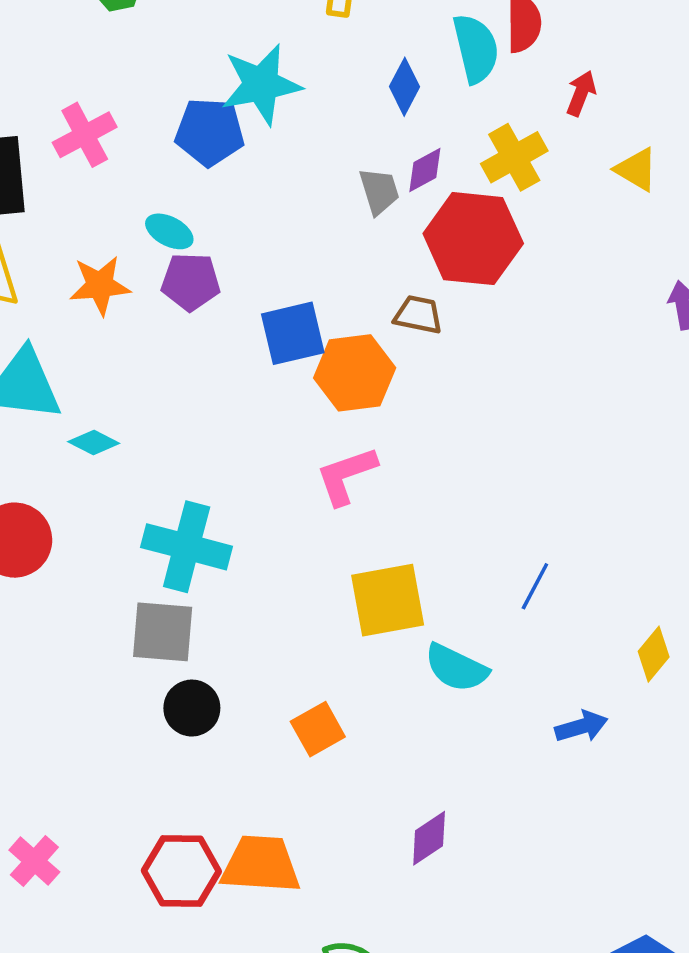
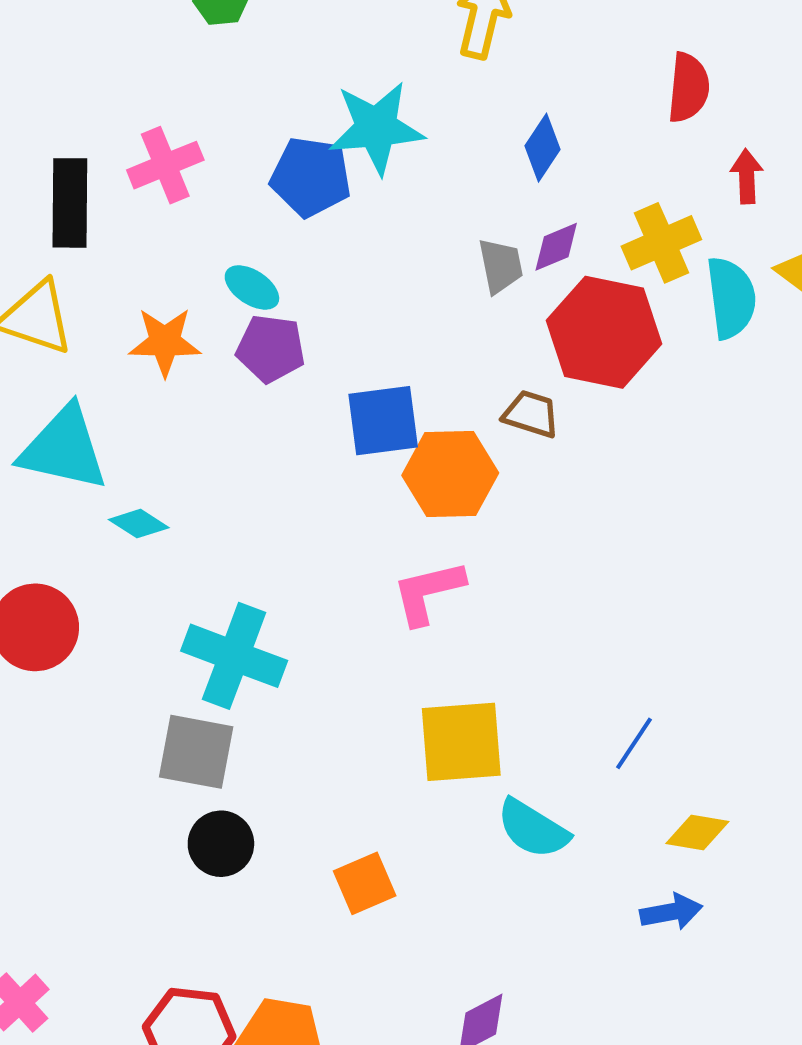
cyan semicircle: (476, 49) -> (731, 298), moved
red arrow: (581, 93) -> (747, 176), turned -30
yellow diamond: (654, 654) -> (697, 832), moved, turned 54

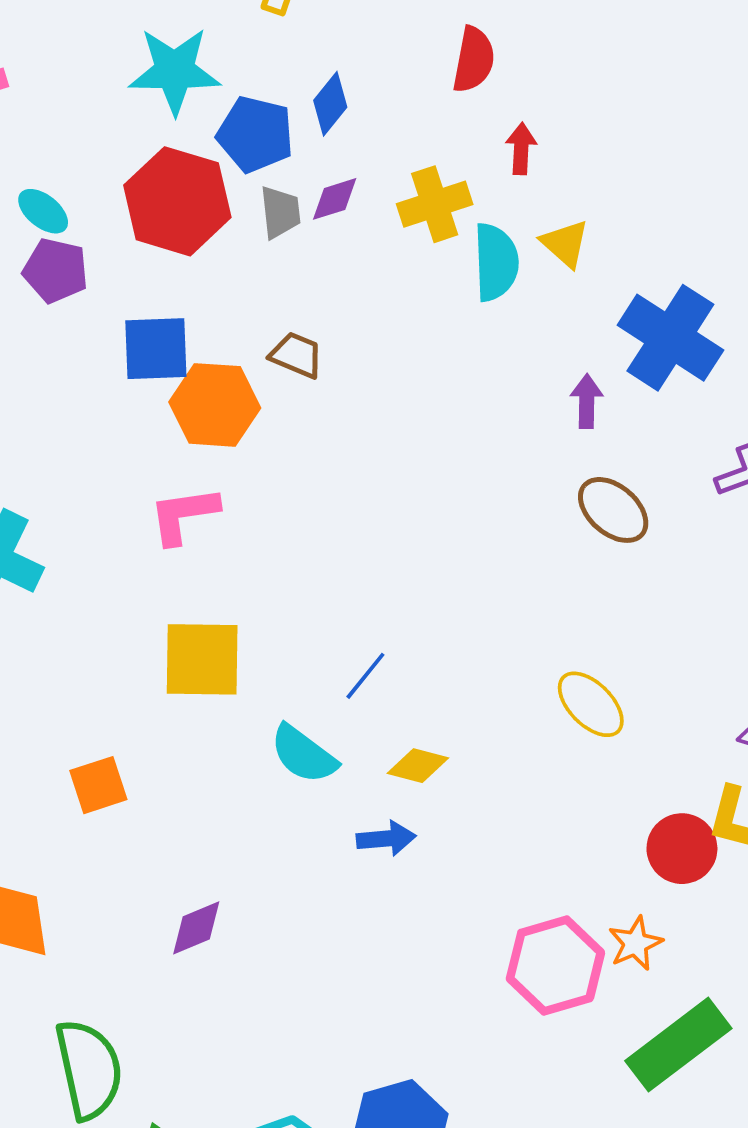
blue pentagon: (311, 177) -> (255, 134), moved
red hexagon: (604, 332) -> (177, 201), moved
cyan semicircle: (533, 829) -> (304, 754), moved

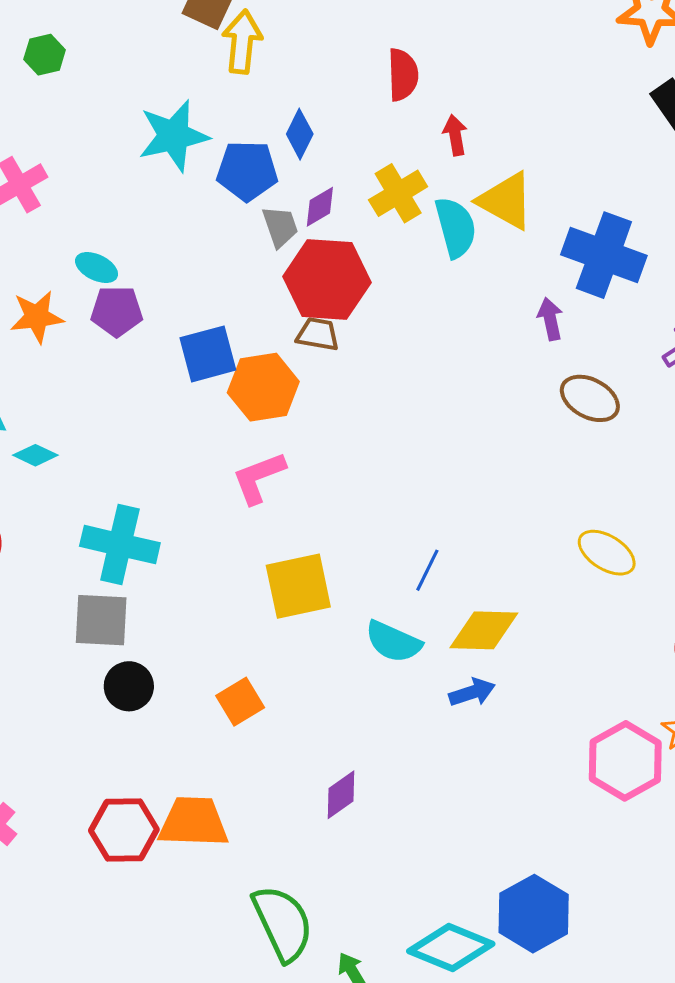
red hexagon: (177, 201) -> (327, 279), moved
yellow triangle: (565, 244) -> (506, 201), size x1.5
yellow diamond: (418, 766) -> (484, 630), size x1.5

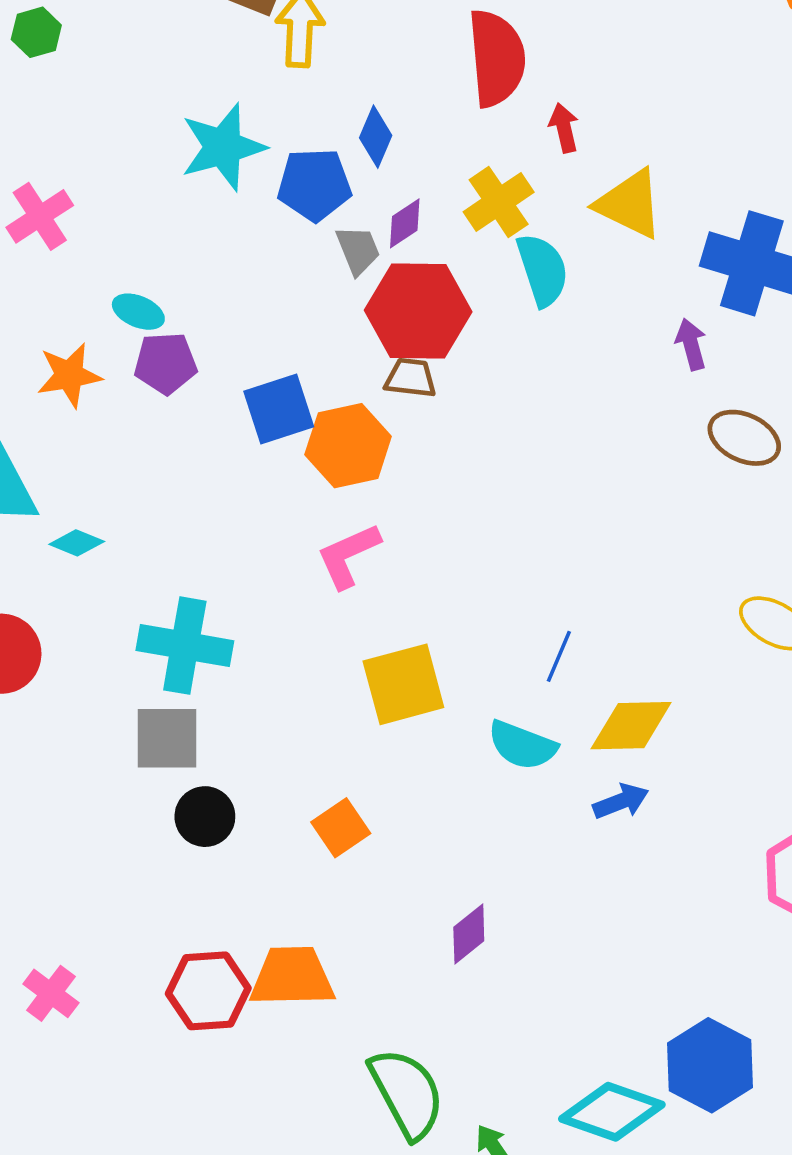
green hexagon: (45, 55) -> (36, 32), moved
red semicircle: (403, 75) -> (497, 58), size x1.5
cyan semicircle: (456, 227) -> (543, 270), moved

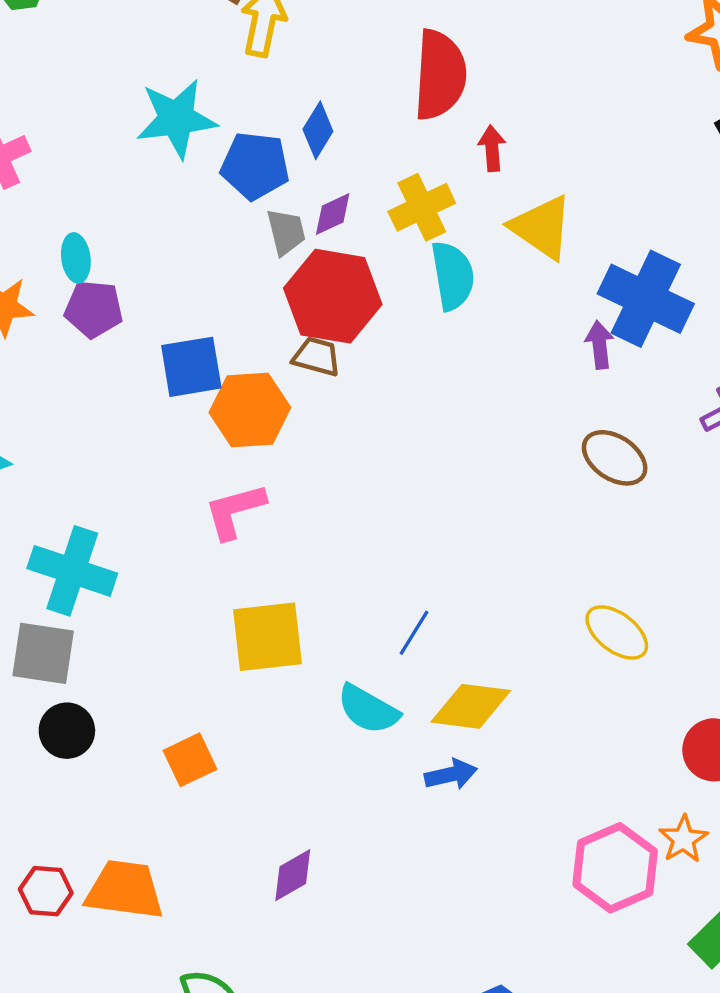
cyan ellipse: (138, 312) -> (76, 258), turned 51
purple arrow: (691, 344) -> (600, 345), moved
red hexagon: (208, 991) -> (46, 891), size x0.7

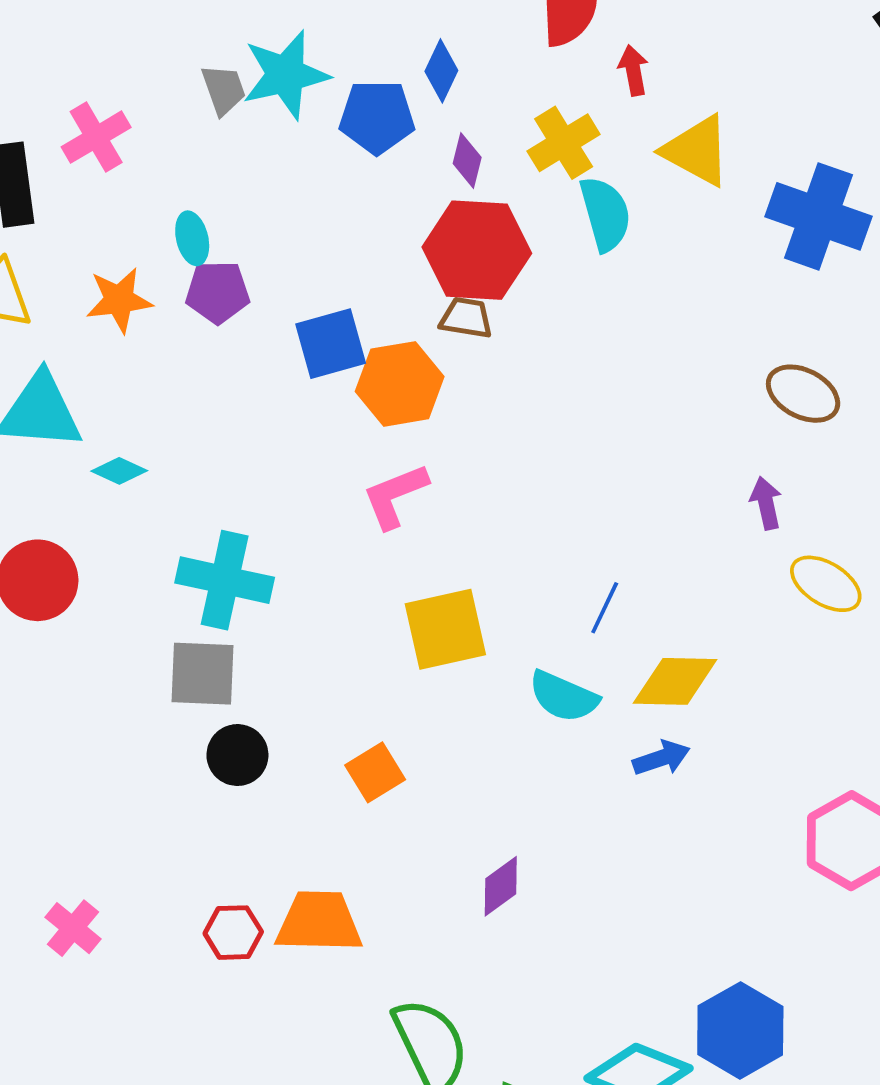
purple diamond: (333, 214) -> (467, 160), turned -45
gray trapezoid: (286, 232) -> (224, 90), moved
purple arrow: (600, 345) -> (766, 503), moved

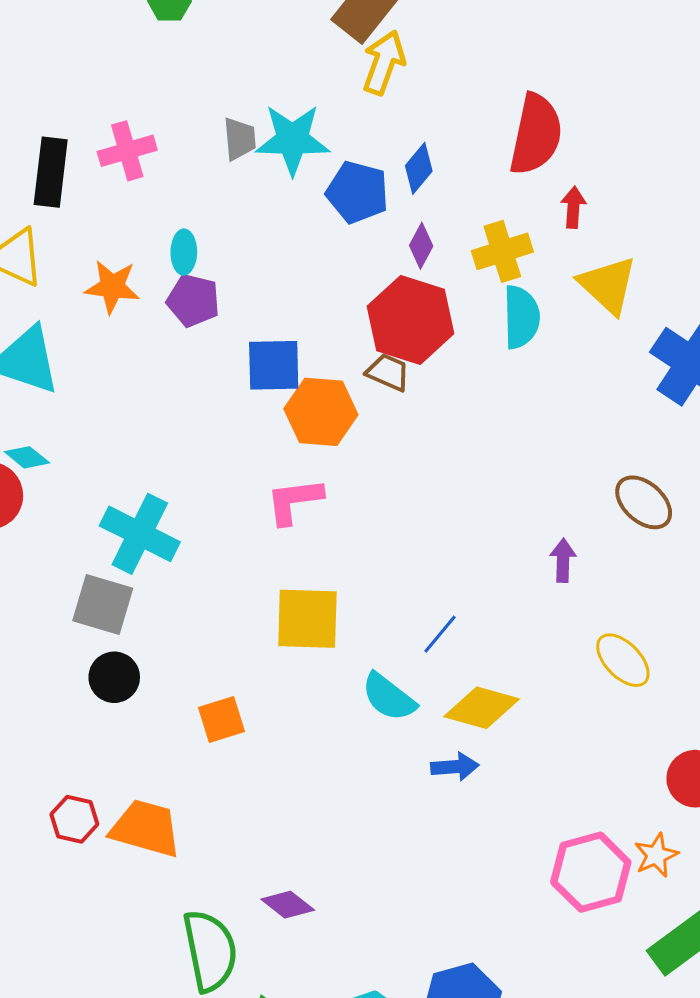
cyan diamond: (119, 471) -> (27, 457), moved
purple arrow: (766, 503) -> (563, 560), moved
purple diamond: (501, 886) -> (288, 905), moved, turned 60

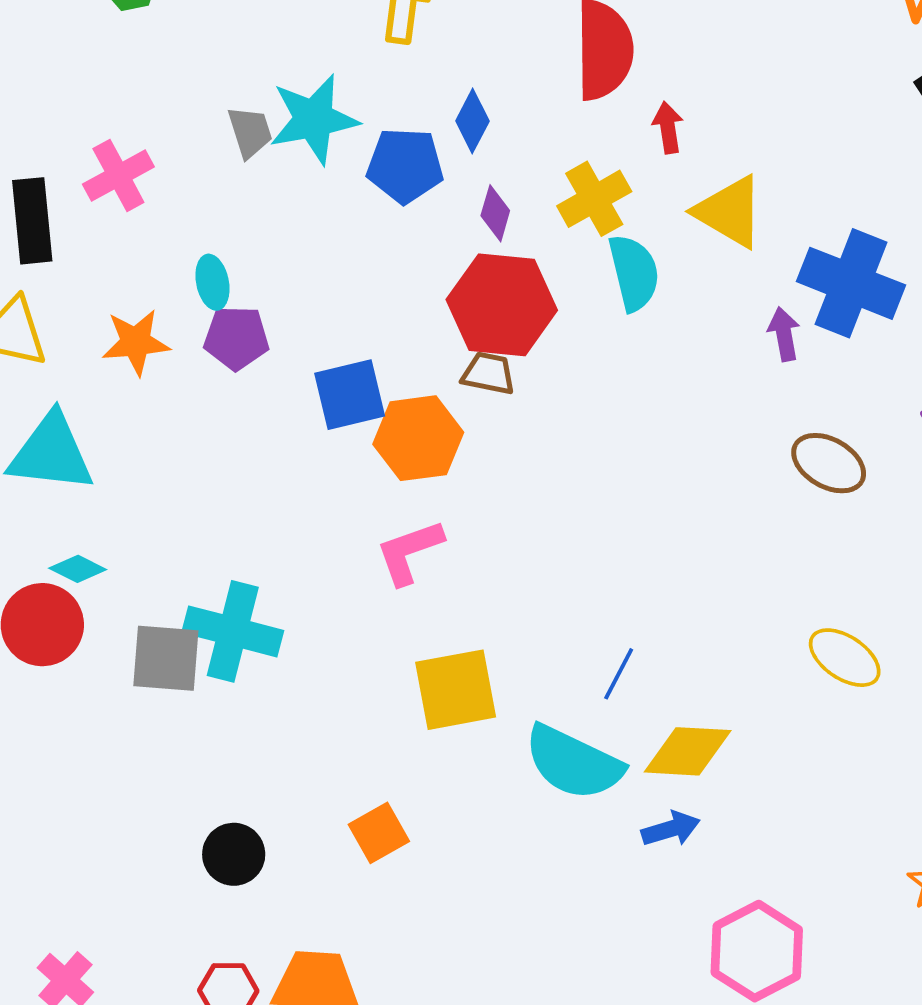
purple arrow: (563, 560) -> (784, 334), moved
gray square: (103, 605) -> (166, 658), moved
black circle: (114, 677) -> (234, 854), moved
cyan semicircle: (389, 697) -> (573, 763), size x1.4
pink hexagon: (591, 872) -> (757, 951), moved

